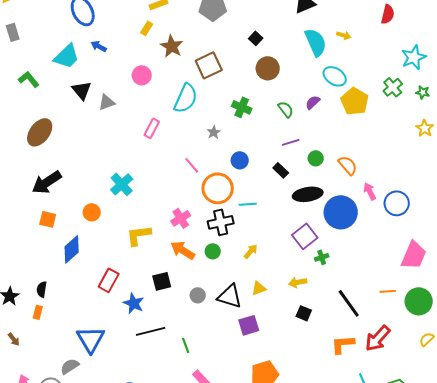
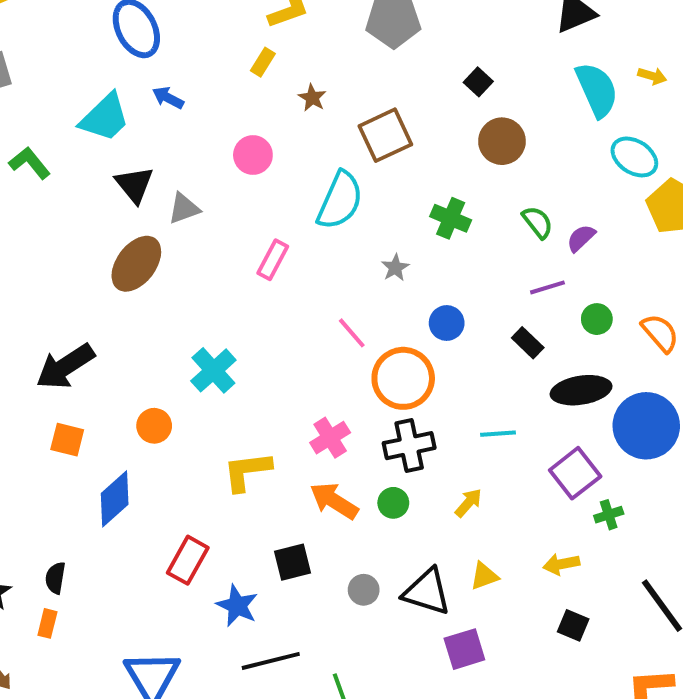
brown star: (172, 46) -> (312, 98), size x0.6
purple semicircle: (313, 102) -> (581, 238), moved
brown ellipse: (40, 132) -> (136, 264), moved
cyan line: (248, 204) -> (498, 434), moved

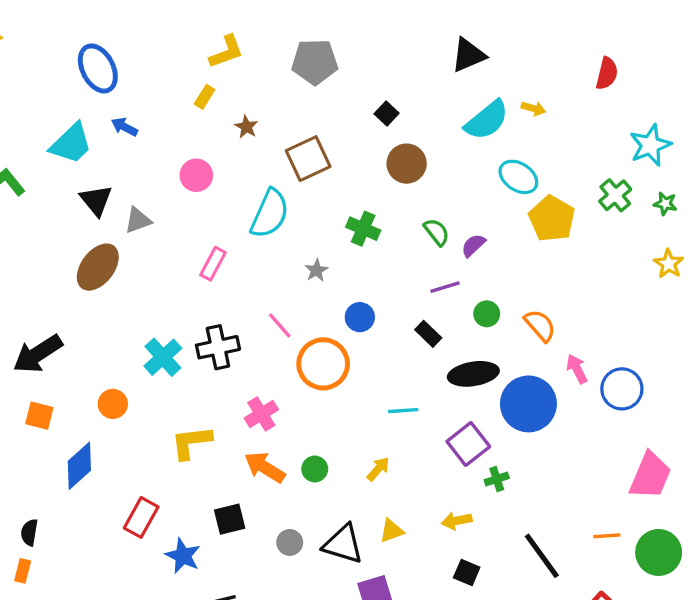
cyan semicircle: (597, 90) -> (487, 120), turned 75
black cross: (409, 446) -> (218, 347), moved

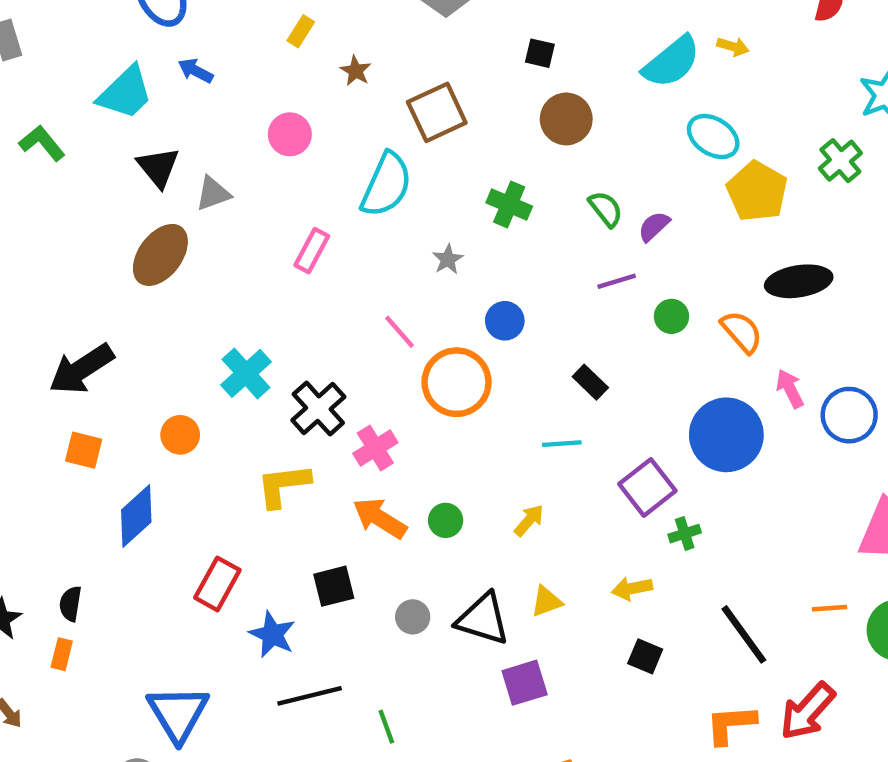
black square: (387, 113) -> (540, 53), turned -30
black rectangle: (428, 334) -> (590, 382), moved
black cross: (218, 347) -> (318, 409), moved, turned -30
black ellipse: (473, 374) -> (799, 281), moved

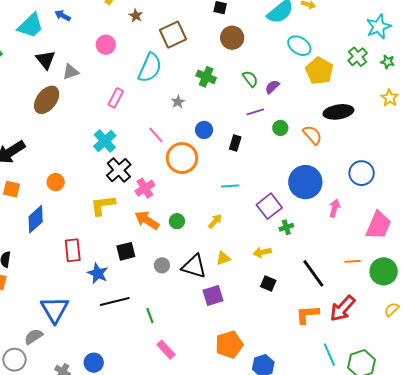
cyan cross: (246, 373) -> (105, 141), moved
black rectangle: (590, 382) -> (235, 143), moved, turned 63
pink arrow: (790, 389) -> (334, 208), moved, turned 42
red rectangle: (217, 584) -> (73, 250), turned -35

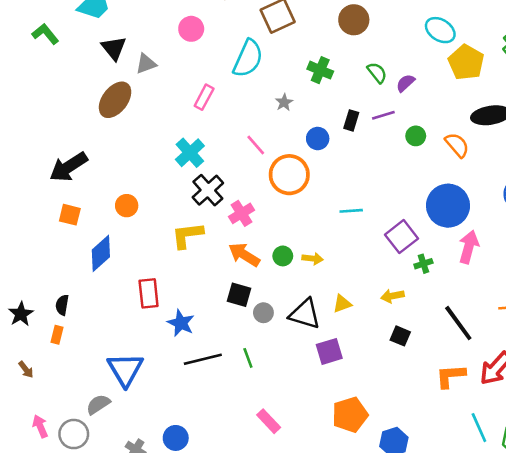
black rectangle: (235, 143) -> (351, 120), moved
pink arrow: (334, 208) -> (469, 247), moved, size x1.4
yellow arrow: (215, 221) -> (312, 259), moved, turned 56
black square: (126, 251) -> (239, 295), moved, turned 30
green line: (150, 316) -> (248, 358), moved

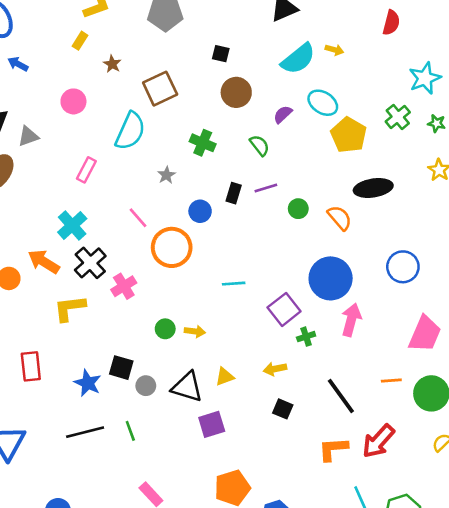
purple semicircle: (405, 83) -> (283, 114), moved
orange arrow: (244, 255) -> (44, 262), moved
blue star: (181, 323) -> (88, 383), moved

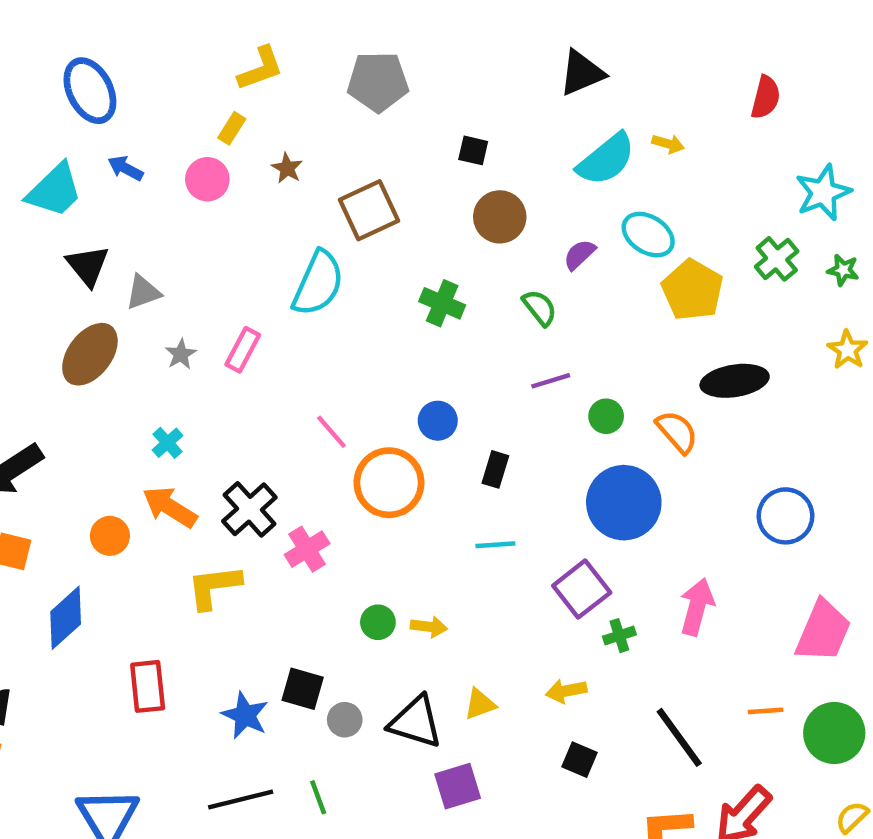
pink circle: (73, 101) -> (207, 179), moved
gray star: (166, 175) -> (181, 354), moved
black rectangle: (234, 193) -> (495, 469), moved
cyan cross: (72, 225) -> (167, 443), moved, size x0.6
blue circle: (331, 278) -> (624, 503), moved

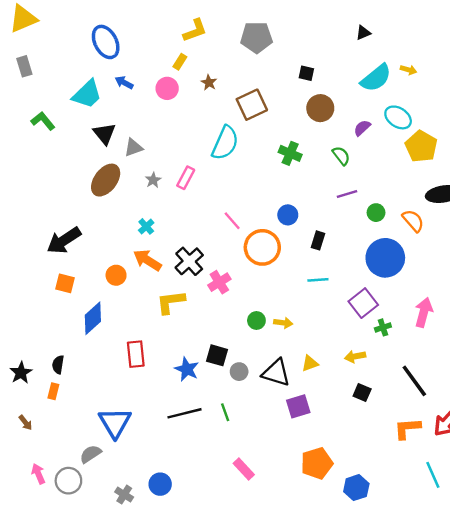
black triangle: (582, 73) -> (363, 33), size x0.6

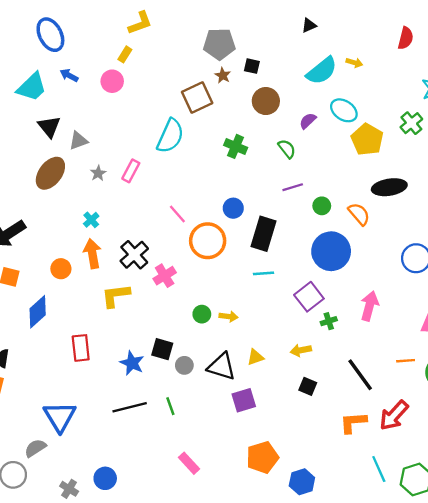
gray pentagon: (256, 37) -> (219, 44), moved
brown star: (209, 83) -> (223, 75), moved
black rectangle: (318, 240) -> (264, 234), size x1.8
orange arrow: (147, 260) -> (92, 254), turned 48

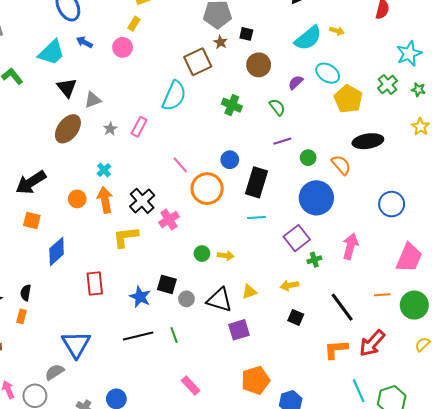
orange circle: (61, 269) -> (77, 199), moved

